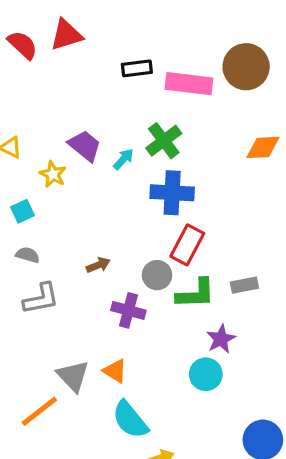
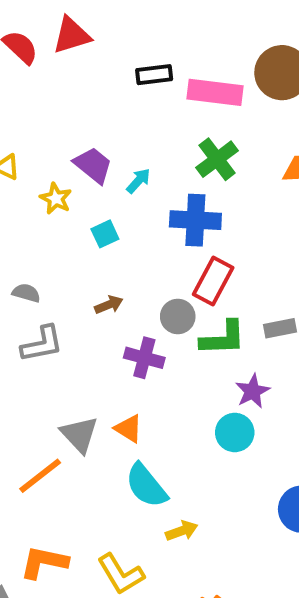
green cross: (164, 141) -> (217, 159), moved
cyan square: (23, 211) -> (105, 234), moved

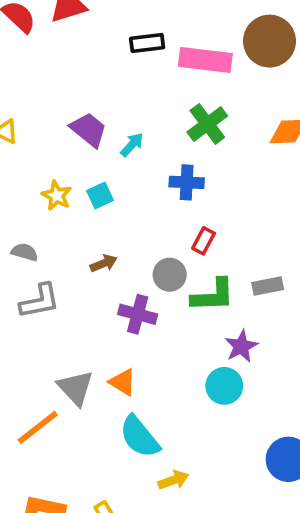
yellow star: (56, 199) -> (57, 196), moved
blue cross: (195, 220) -> (187, 182), size x0.7
red rectangle: (213, 281) -> (204, 241), size x0.6

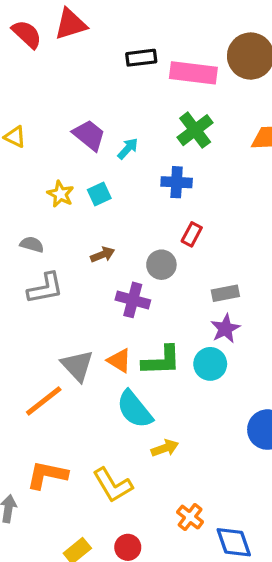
gray rectangle: (268, 286) -> (225, 293), moved
green L-shape: (213, 295) -> (161, 361), moved

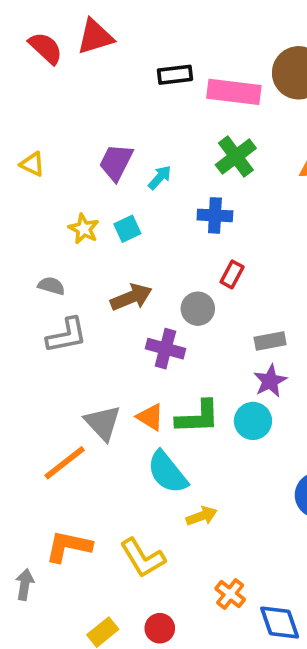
purple trapezoid: (89, 135) -> (116, 162), turned -102
brown arrow: (103, 255) -> (131, 297), size x1.5

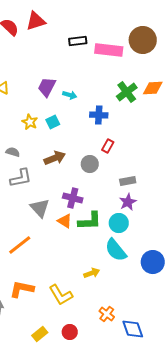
green cross: (236, 157) -> (127, 92), moved
cyan arrow: (160, 177) -> (70, 95), turned 64
purple cross: (165, 349) -> (73, 198), moved
gray triangle: (103, 423) -> (40, 208), moved
cyan semicircle: (167, 472) -> (116, 250), moved

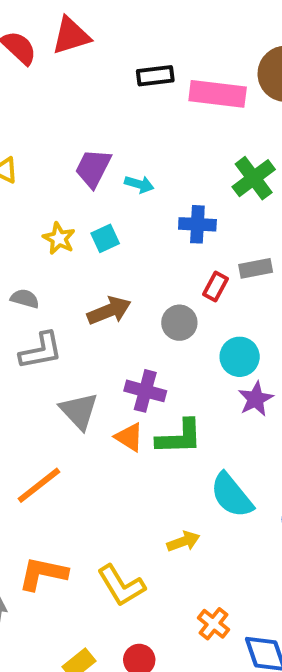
gray rectangle: (128, 181) -> (256, 268), moved
cyan circle: (119, 223) -> (240, 357), moved

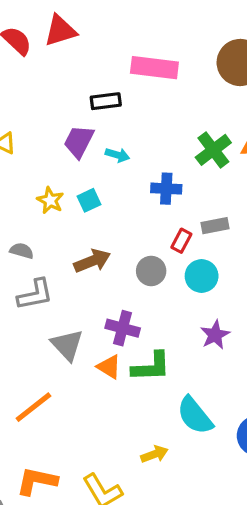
black rectangle: (155, 76) -> (106, 101), moved
pink rectangle: (218, 94) -> (154, 68), moved
cyan circle: (240, 357) -> (202, 276), moved

